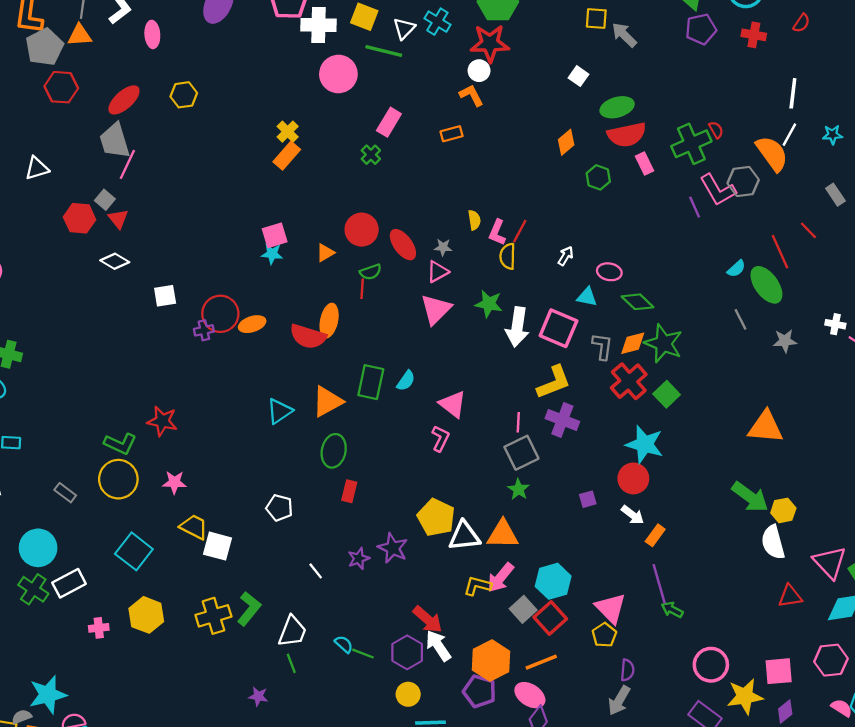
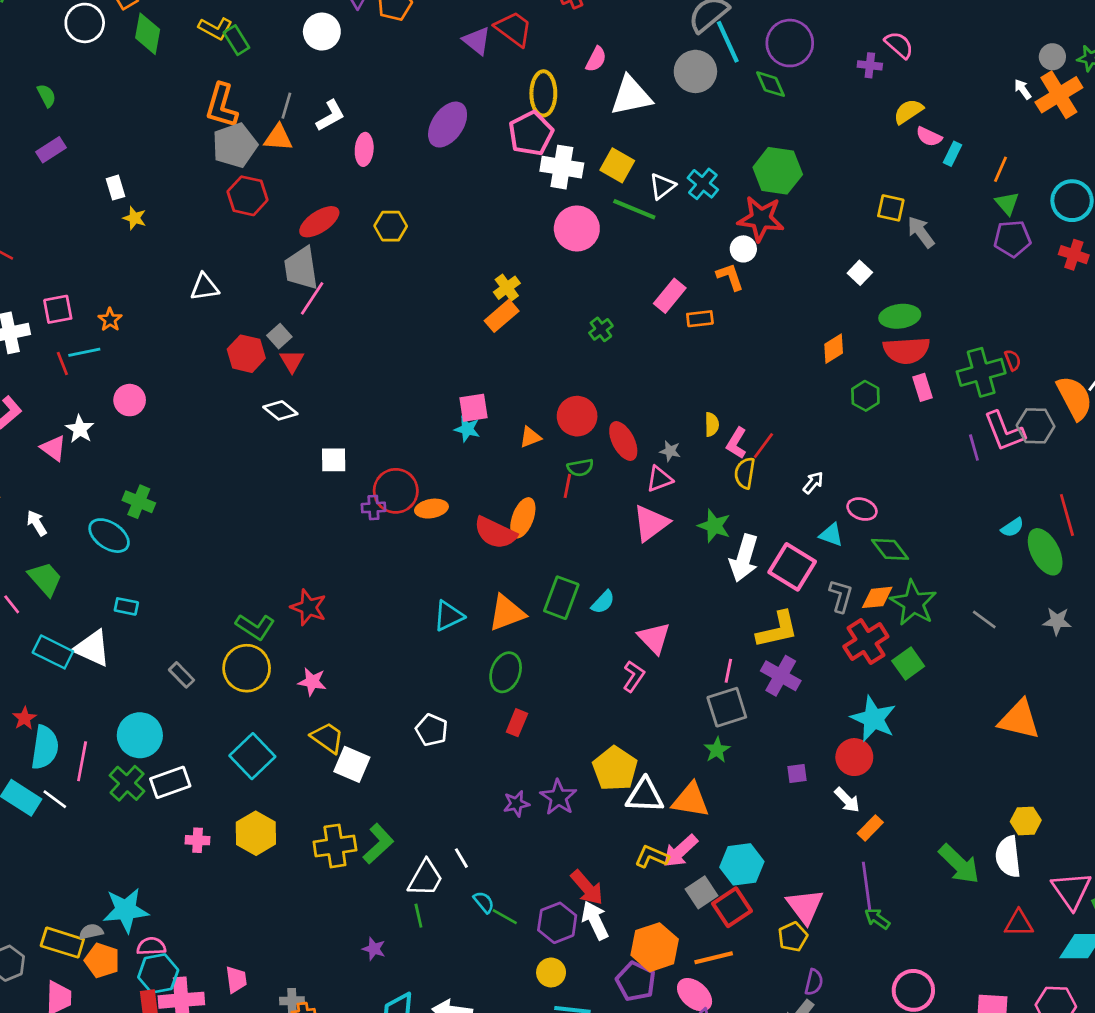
pink rectangle: (389, 122) -> (670, 296), moved
gray line: (741, 319) -> (984, 619), moved, turned -35
green arrow: (750, 497) -> (959, 864), moved
white line: (316, 571) -> (461, 858), moved

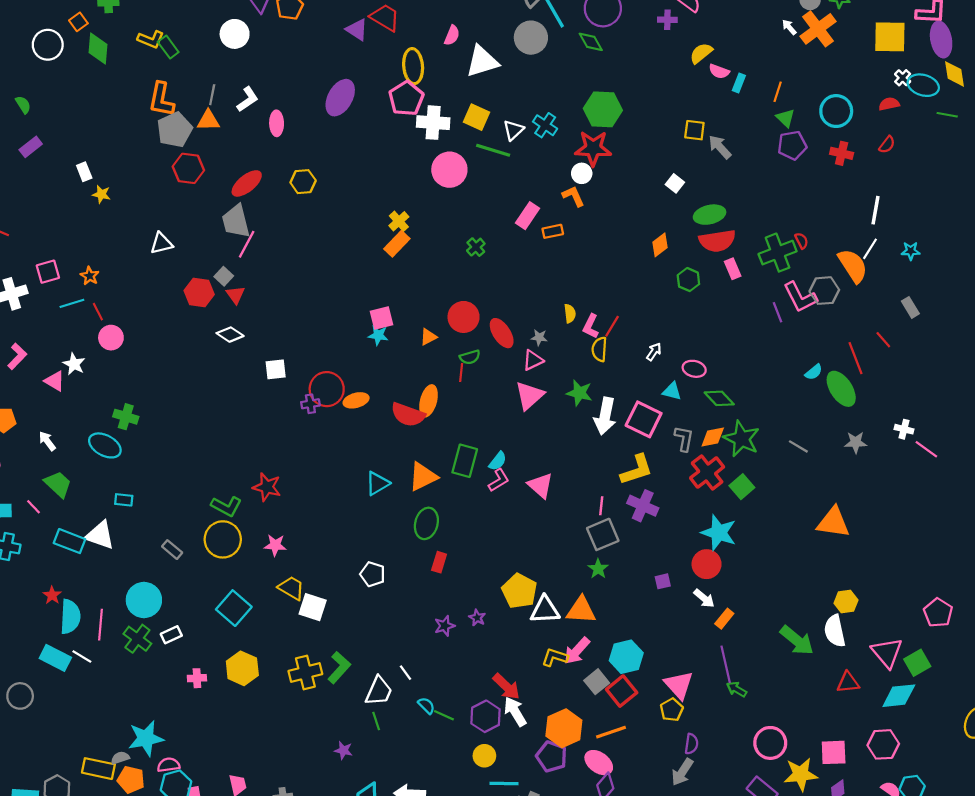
red line: (62, 363) -> (98, 312), moved
pink L-shape: (634, 676) -> (499, 480), moved, turned 30
white rectangle: (170, 782) -> (171, 635), size x0.7
purple star: (558, 797) -> (477, 618), size x0.6

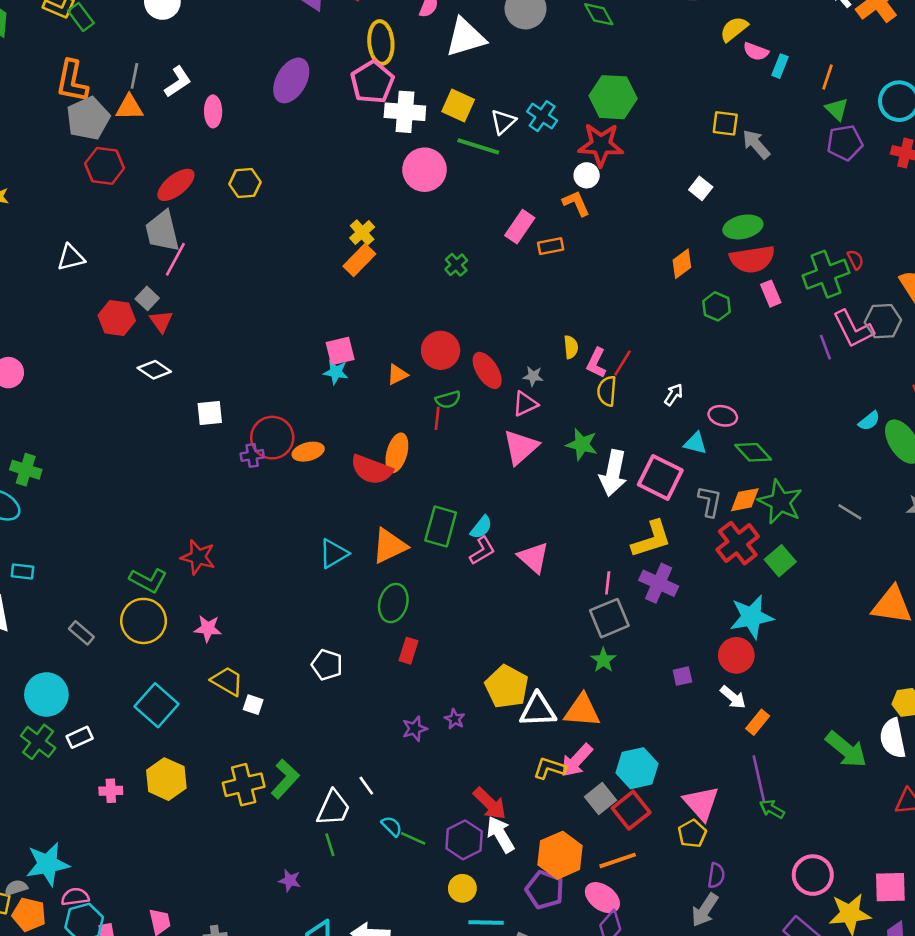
cyan star: (719, 533) -> (751, 617), turned -30
white square: (313, 607) -> (253, 705), size x0.6

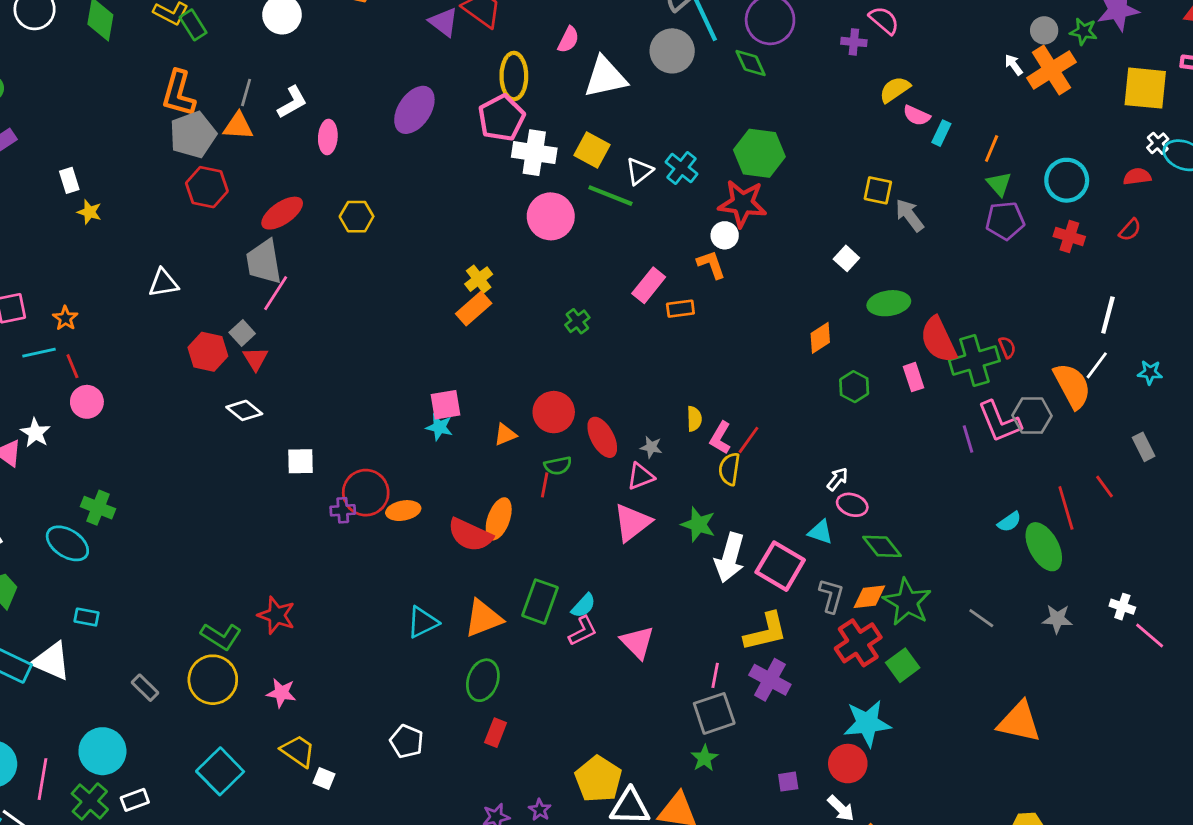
red semicircle: (752, 259) -> (938, 340), moved, turned 69
white arrow: (674, 395) -> (837, 479), moved

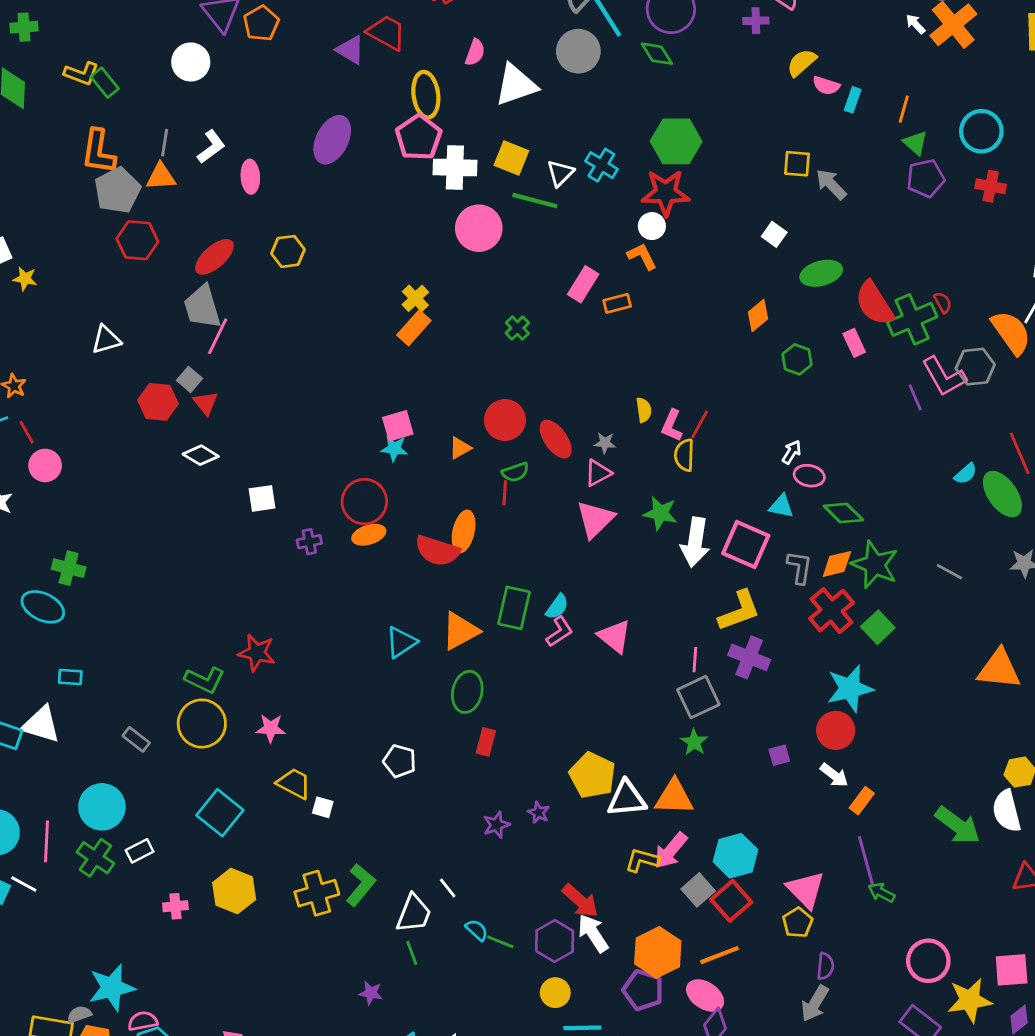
red circle: (366, 493) -> (364, 502), moved

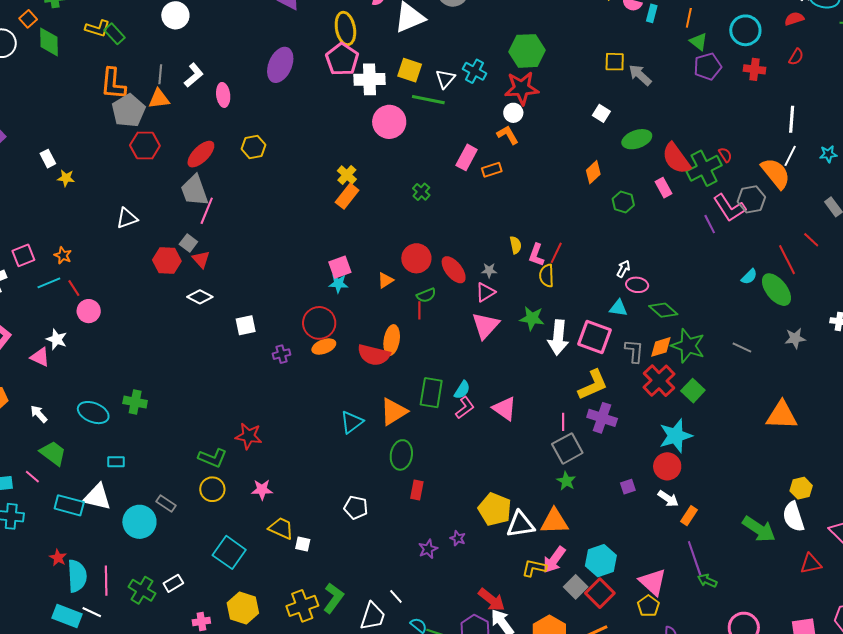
green cross: (69, 568) -> (135, 402), moved
yellow circle: (202, 724) -> (212, 489), size x0.7
cyan circle: (102, 807) -> (139, 522), moved

